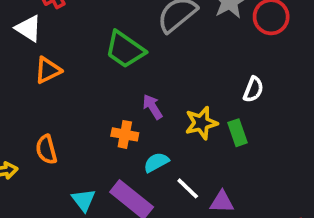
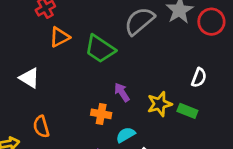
white triangle: (28, 28) -> (29, 78), moved
orange triangle: (48, 70) -> (60, 37), moved
green rectangle: (238, 133) -> (187, 111), turned -48

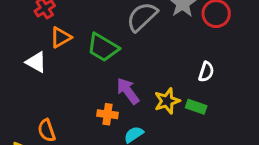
white triangle: (29, 78) -> (36, 62), moved
purple arrow: (122, 92) -> (128, 91), size x1.4

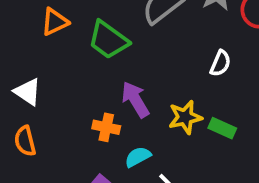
white triangle: (36, 62) -> (28, 92), moved
white semicircle: (206, 72) -> (220, 63), moved

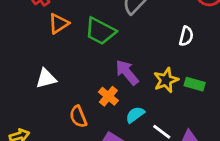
white triangle: (28, 92) -> (46, 78), turned -40
orange cross: (106, 127) -> (108, 96), turned 36
orange semicircle: (25, 141) -> (78, 117), moved

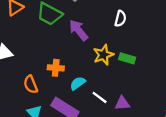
purple arrow: (127, 72) -> (79, 30), moved
orange cross: (108, 96) -> (56, 68), turned -35

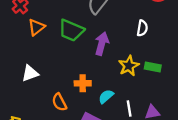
purple arrow: (79, 30) -> (102, 44), turned 60
white line: (100, 97) -> (129, 109), turned 49

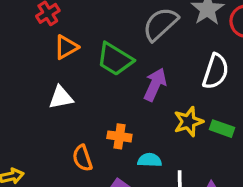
white semicircle: (142, 28) -> (216, 71), size x1.5
white triangle: (30, 73) -> (61, 97), moved
cyan semicircle: (106, 96) -> (150, 160), turned 35

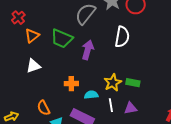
yellow star: (188, 122) -> (113, 83), moved
green rectangle: (222, 129) -> (133, 83), moved
orange semicircle: (82, 158) -> (44, 108), moved

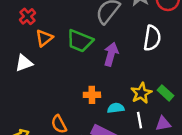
white triangle: (33, 66) -> (24, 63), moved
green rectangle: (133, 83) -> (166, 93), turned 32

